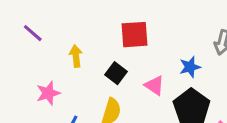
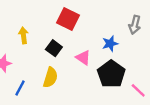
red square: (134, 35) -> (68, 19), turned 30

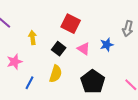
pink triangle: (83, 58) -> (84, 49), moved
black pentagon: (111, 74) -> (93, 82), moved

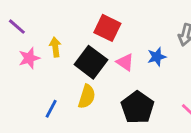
black square: (59, 49) -> (91, 62), size x1.6
pink star: (15, 62) -> (29, 58), moved

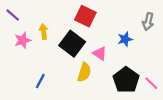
pink triangle: (125, 62) -> (100, 54), moved
yellow semicircle: (87, 96) -> (84, 72), moved
black pentagon: (138, 107) -> (126, 80), moved

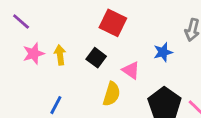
yellow arrow: (44, 32) -> (60, 55), moved
black square: (72, 44) -> (96, 58), size x0.6

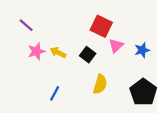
yellow arrow: (60, 55) -> (58, 52), turned -56
pink triangle: (131, 70) -> (116, 46), moved, turned 42

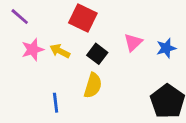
red square: (101, 26) -> (83, 18), moved
yellow semicircle: (100, 84) -> (93, 85), moved
blue line: (55, 93) -> (56, 103), turned -35

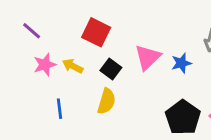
pink triangle: (133, 42) -> (148, 57), size x1.4
blue line: (56, 103) -> (59, 109), moved

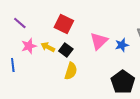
black square: (111, 69) -> (66, 50), moved
blue line: (59, 109) -> (13, 65), moved

